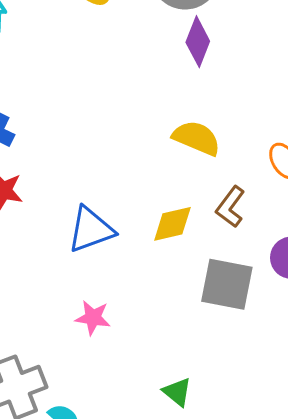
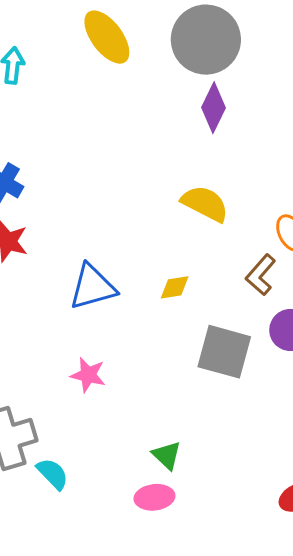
brown L-shape: (230, 207) -> (261, 275), moved
yellow diamond: (172, 224) -> (175, 287), size x0.7

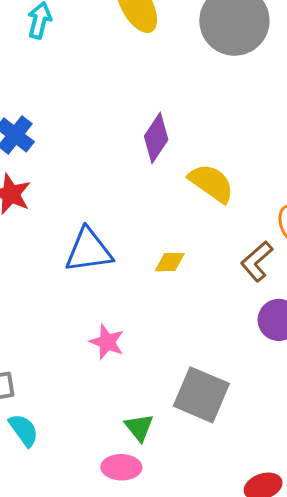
purple diamond: (214, 108) -> (156, 138), moved
gray square: (224, 352) -> (201, 395), moved
pink star: (88, 375) -> (107, 342), moved

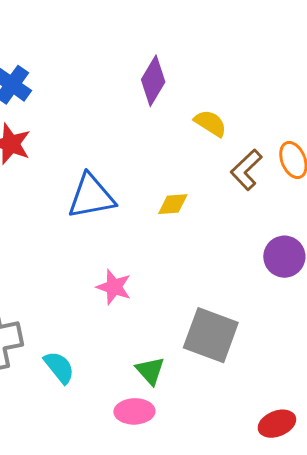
yellow semicircle: (211, 183) -> (210, 123), size x0.7
brown L-shape: (257, 261) -> (246, 170), moved
cyan semicircle: (24, 430) -> (59, 367), moved

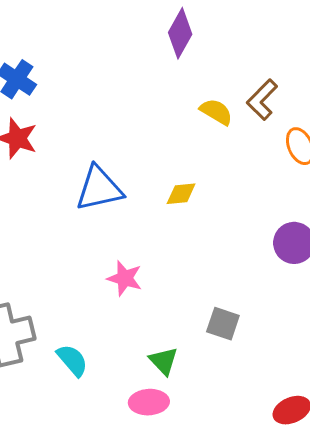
purple diamond: (153, 81) -> (180, 33), moved
brown L-shape: (246, 170) -> (262, 100), moved
gray square: (211, 335) -> (223, 324), size x0.6

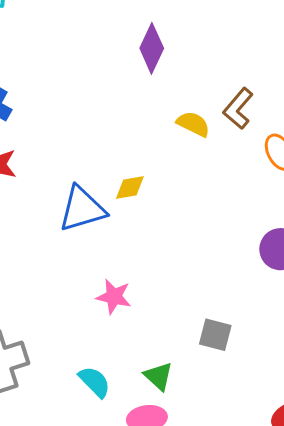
yellow diamond: (181, 194) -> (130, 187), moved
cyan semicircle: (72, 360) -> (95, 382), moved

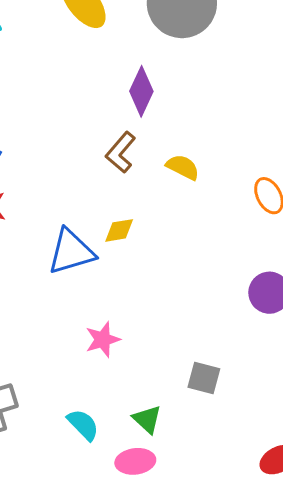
brown L-shape: (238, 109) -> (121, 152), moved
pink star: (114, 297) -> (103, 340), turned -30

